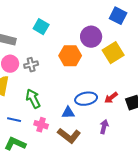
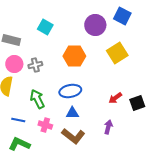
purple circle: (91, 37) -> (95, 25), moved
blue ellipse: (86, 99) -> (70, 91), moved

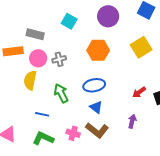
purple circle: (95, 25) -> (108, 16), moved
blue triangle: (72, 113) -> (96, 107), turned 40
pink cross: (45, 125) -> (73, 133), moved

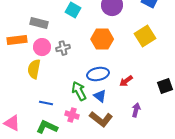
red arrow: (139, 92) -> (126, 81), moved
green arrow: (61, 93) -> (79, 91), moved
pink cross: (73, 133) -> (72, 115), moved

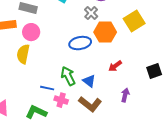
orange hexagon: (102, 39) -> (105, 32), moved
gray cross: (63, 48) -> (91, 13), moved, turned -32
blue ellipse: (98, 74) -> (80, 43), moved
blue line: (46, 103) -> (47, 88), moved

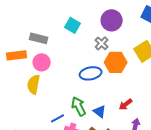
red arrow: (115, 66) -> (126, 104), moved
blue line: (47, 88) -> (58, 118), turned -40

